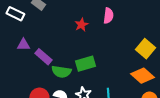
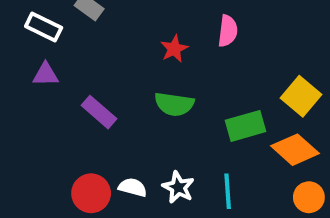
purple triangle: (23, 45) -> (46, 74), moved
green rectangle: (85, 64) -> (246, 126), moved
green semicircle: (61, 72) -> (174, 104), moved

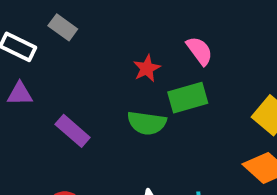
pink semicircle: (228, 31) -> (199, 51), turned -44
green rectangle: (246, 126) -> (188, 98), moved

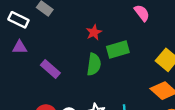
pink semicircle: (199, 51) -> (142, 13), moved
green semicircle: (147, 123) -> (94, 64), turned -90

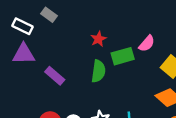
pink semicircle: (142, 13) -> (147, 44), moved, turned 78
purple triangle: (20, 47) -> (24, 54), size x1.5

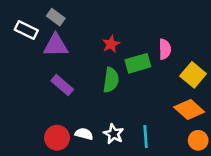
pink semicircle: (147, 44) -> (165, 49), turned -42
purple triangle: (24, 54) -> (56, 45), moved

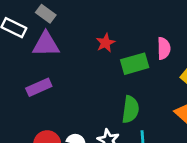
green semicircle: (111, 80) -> (130, 109), moved
purple rectangle: (62, 85) -> (39, 87), moved, turned -65

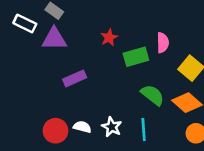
purple rectangle: (39, 87) -> (75, 78), moved
green semicircle: (130, 109) -> (153, 95), moved, turned -60

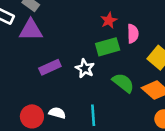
red star: (109, 38) -> (109, 20), moved
white star: (112, 127) -> (85, 68), moved
cyan line: (144, 129) -> (93, 115), moved

